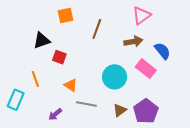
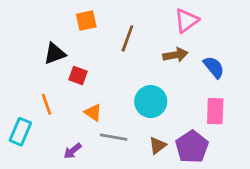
pink rectangle: (146, 69) -> (215, 111), moved, turned 54

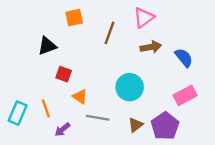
pink triangle: (186, 21) -> (144, 18), moved
red square: (78, 75) -> (64, 74), moved
orange line: (46, 104) -> (46, 108), moved
pink rectangle: (215, 111) -> (185, 95), turned 60

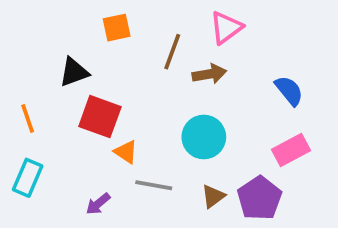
brown arrow: (151, 47) -> (209, 74), moved
red square: (64, 74) -> (100, 117), size x1.6
orange line: (46, 108) -> (28, 118), moved

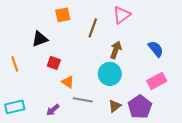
brown arrow: (209, 74) -> (116, 50), moved, turned -60
red square: (100, 117) -> (54, 63), size x0.6
cyan rectangle: (28, 178) -> (15, 107), moved, turned 54

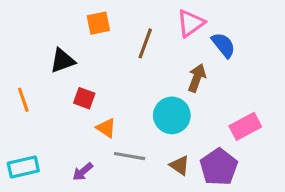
blue semicircle: (156, 49) -> (223, 45), moved
brown arrow: (116, 50) -> (197, 78), moved
brown triangle: (115, 106) -> (180, 165), turned -48

